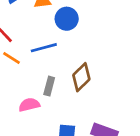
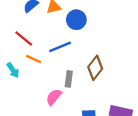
pink semicircle: (29, 105) -> (54, 97), turned -30

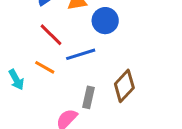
red line: (24, 38) -> (51, 35), moved

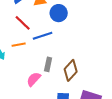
orange line: (45, 67) -> (19, 45), turned -40
brown diamond: (124, 86) -> (71, 70), moved

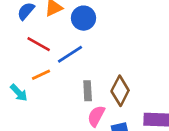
pink semicircle: (34, 79) -> (96, 116), moved

